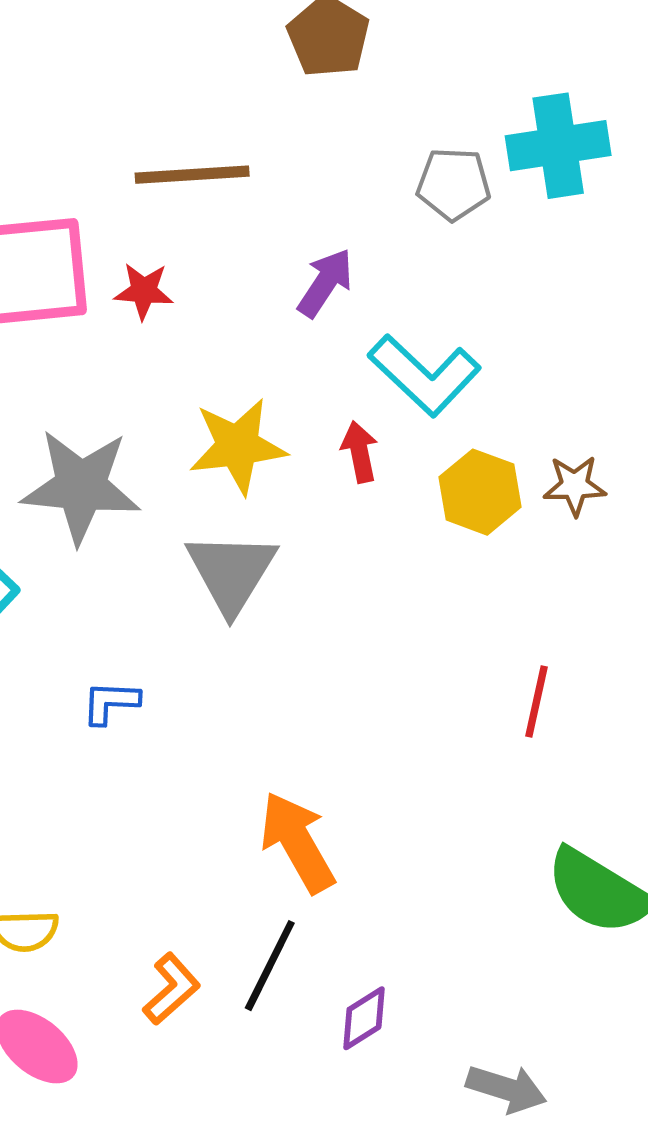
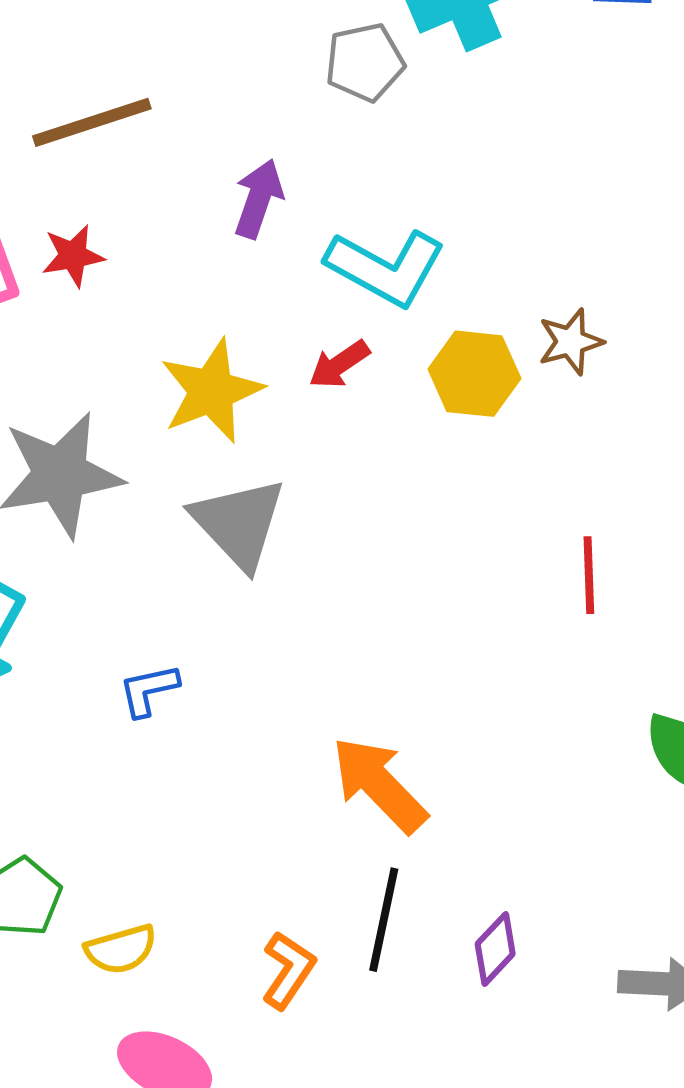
red arrow: (360, 452) -> (339, 364), turned -98

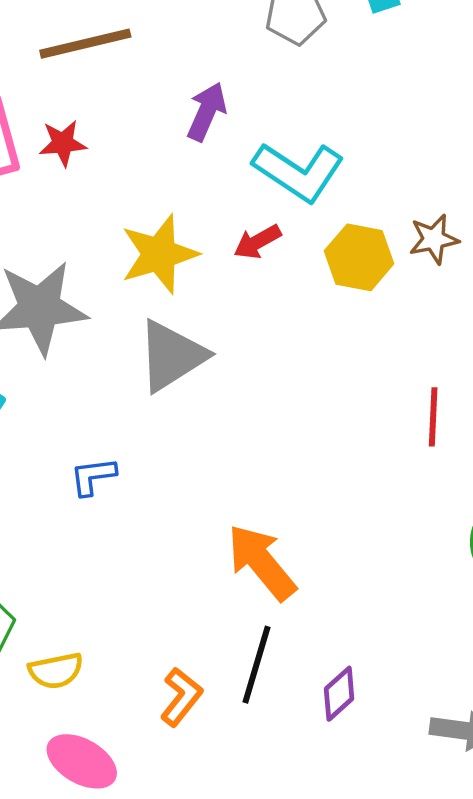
gray triangle: (239, 523) -> (172, 356), turned 36

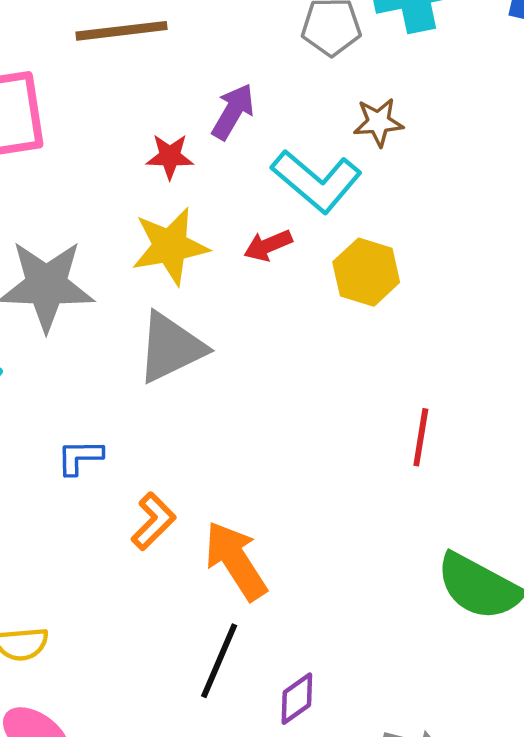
red star: (63, 143) -> (170, 156), moved
brown star: (434, 239) -> (378, 122), moved
orange L-shape: (181, 697) -> (153, 521), moved

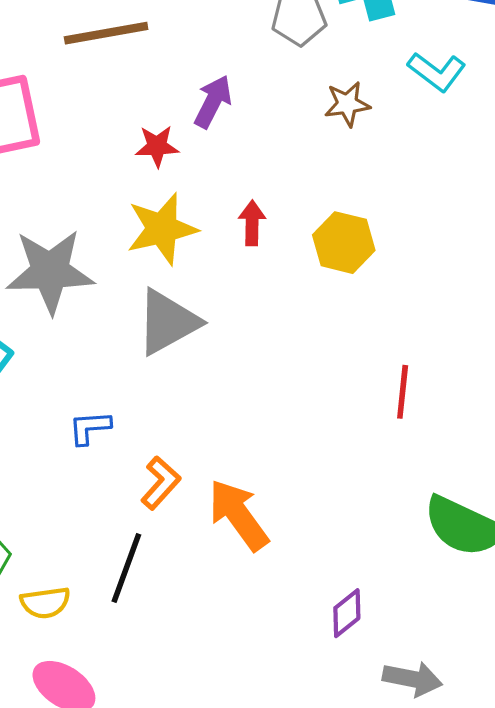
cyan L-shape: (316, 181) -> (437, 72), moved, size x0.7
red arrow: (268, 245) -> (252, 223), turned 117
black line: (219, 661) -> (126, 568), moved
purple diamond: (297, 699) -> (347, 613), moved

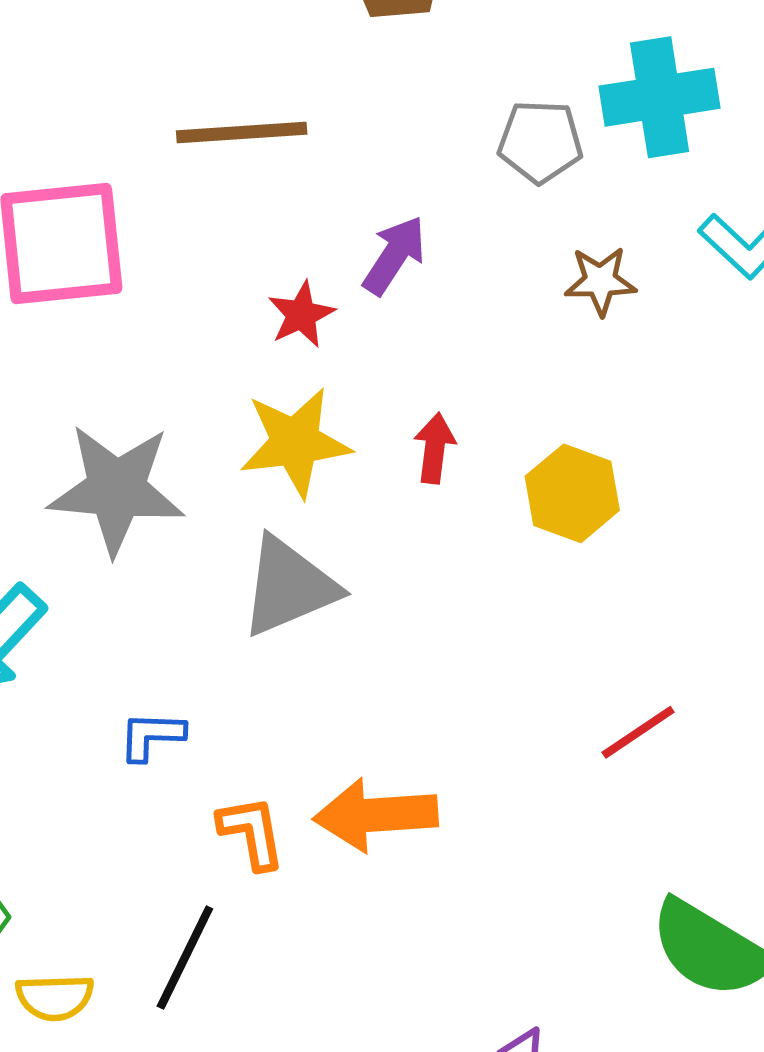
red star: (157, 146) -> (301, 315), turned -30
red line: (403, 392) -> (638, 732), turned 44
orange L-shape: (161, 483) -> (252, 832), turned -58
orange arrow: (238, 515) -> (376, 815), moved, turned -64

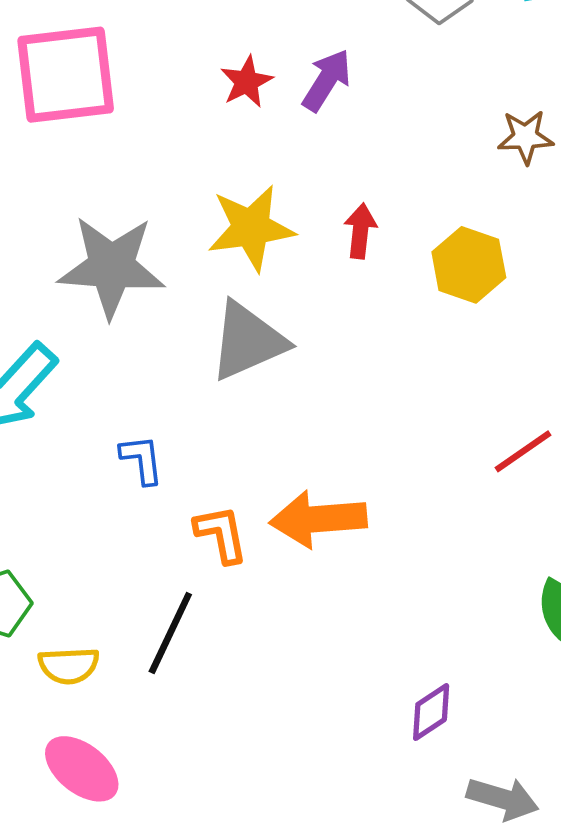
brown star: (600, 281) -> (525, 137), moved
red star: (301, 315) -> (247, 82), moved
blue L-shape: (152, 736) -> (142, 460), turned 82

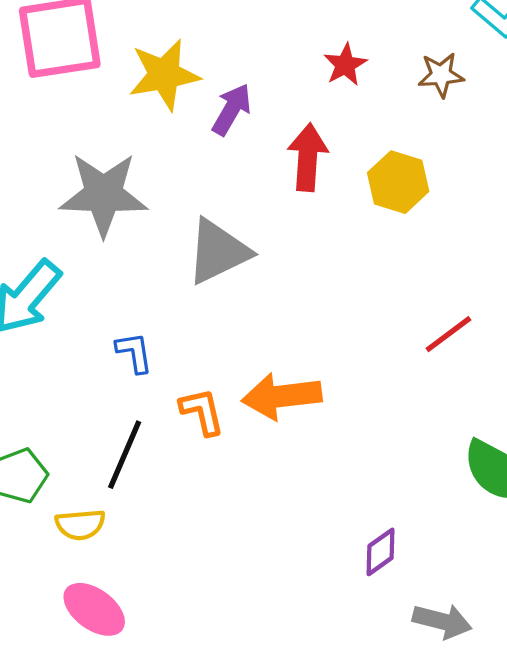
purple arrow: (327, 80) -> (232, 109), moved
red star: (247, 82) -> (345, 65), moved
yellow star: (251, 228) -> (164, 75), moved
red arrow: (360, 231) -> (308, 157), size x1.5
black line: (170, 633) -> (125, 455), moved

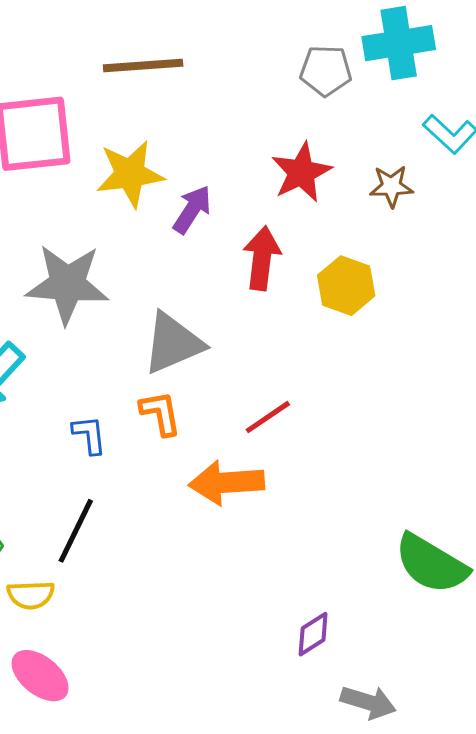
red star: (345, 65) -> (301, 172), size x1.5
red line: (448, 334) -> (268, 417), moved
orange L-shape: (202, 412) -> (160, 413), moved

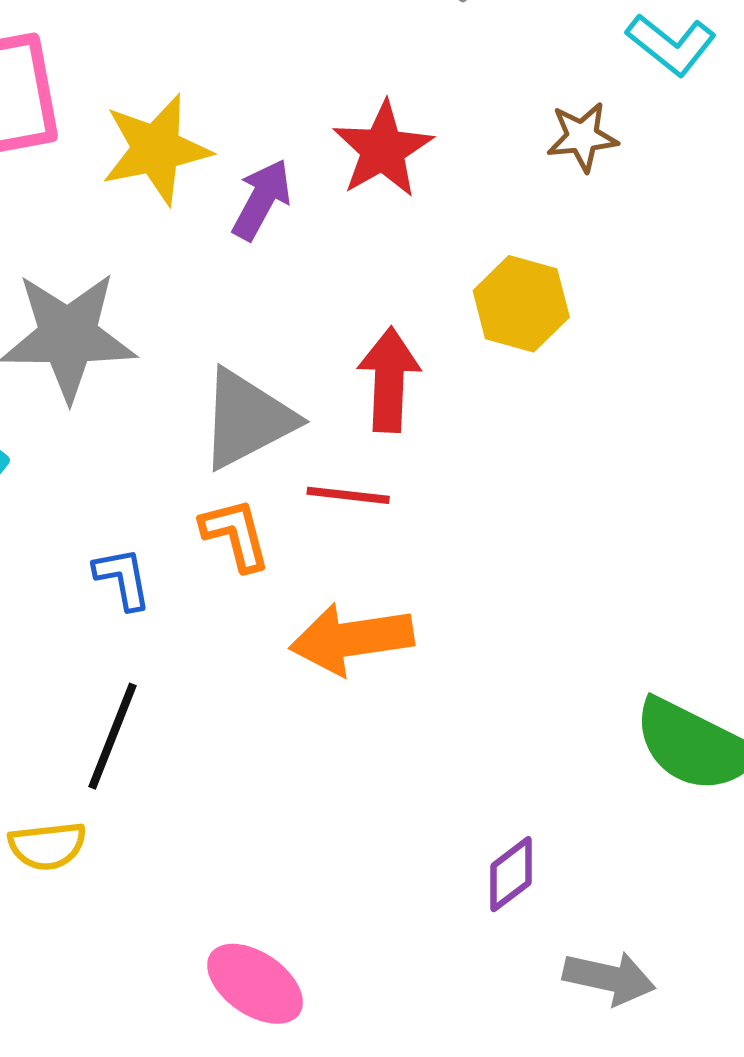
red star: (301, 172) -> (383, 149), moved
red arrow: (262, 258) -> (389, 380), moved
red line: (268, 417) -> (348, 495), moved, turned 45
pink ellipse: (40, 676) -> (255, 984), moved

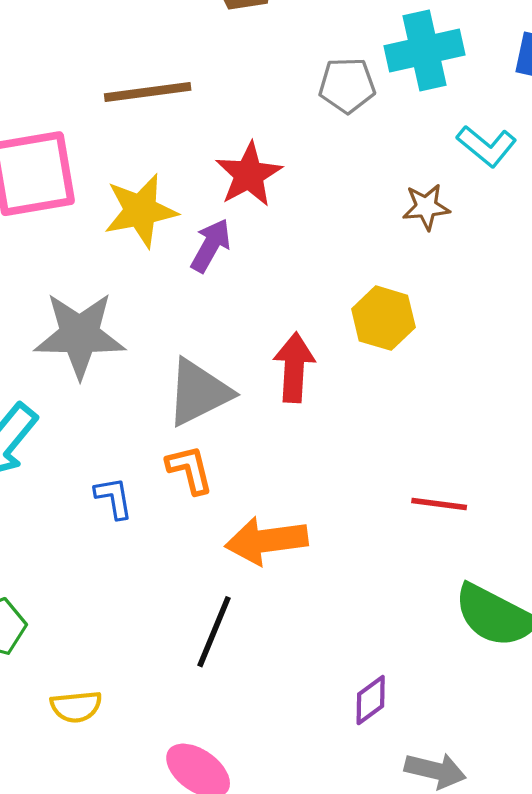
red star: (383, 149) -> (249, 175), moved
red line: (348, 495) -> (439, 504), moved
black line: (113, 736) -> (214, 632), moved
yellow semicircle: (47, 846) -> (76, 707), moved

